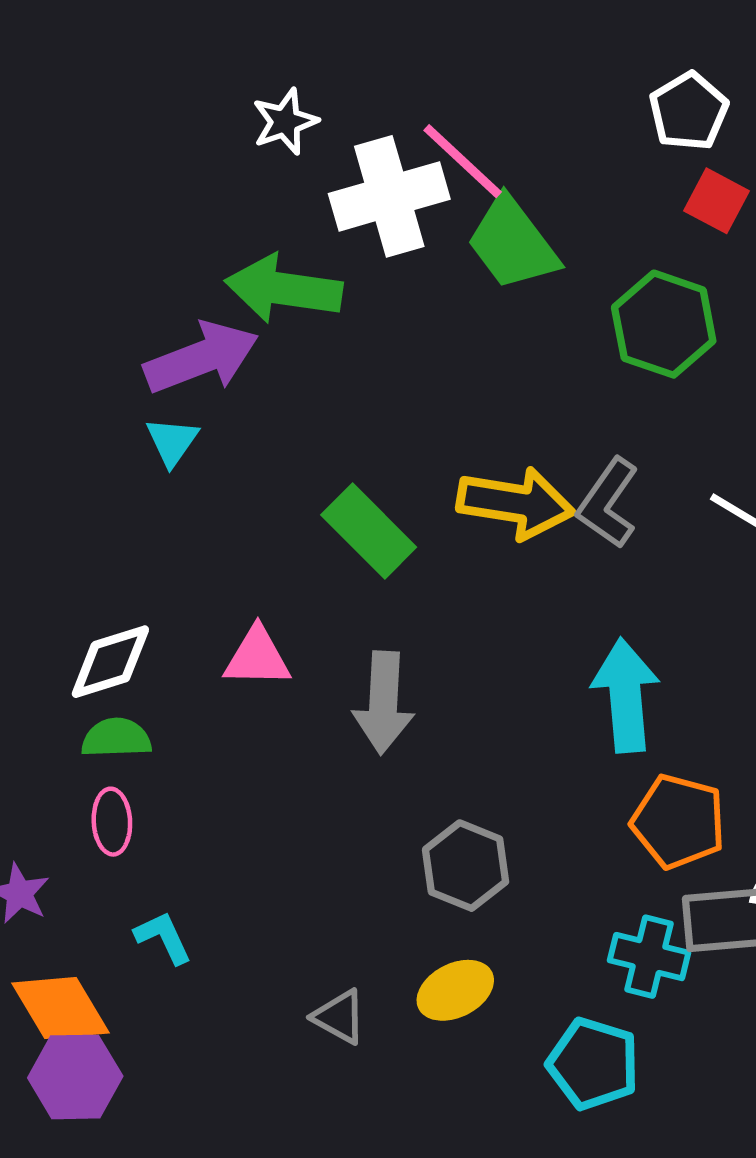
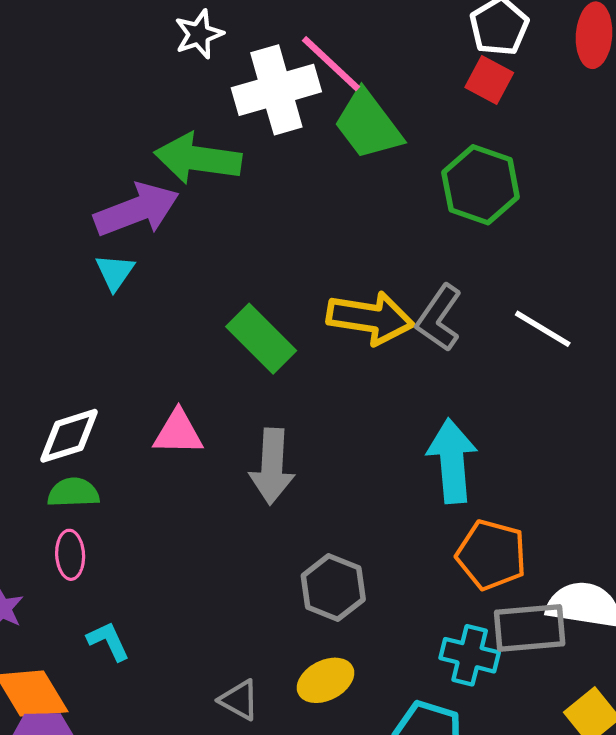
red square: (717, 201) -> (489, 80), moved

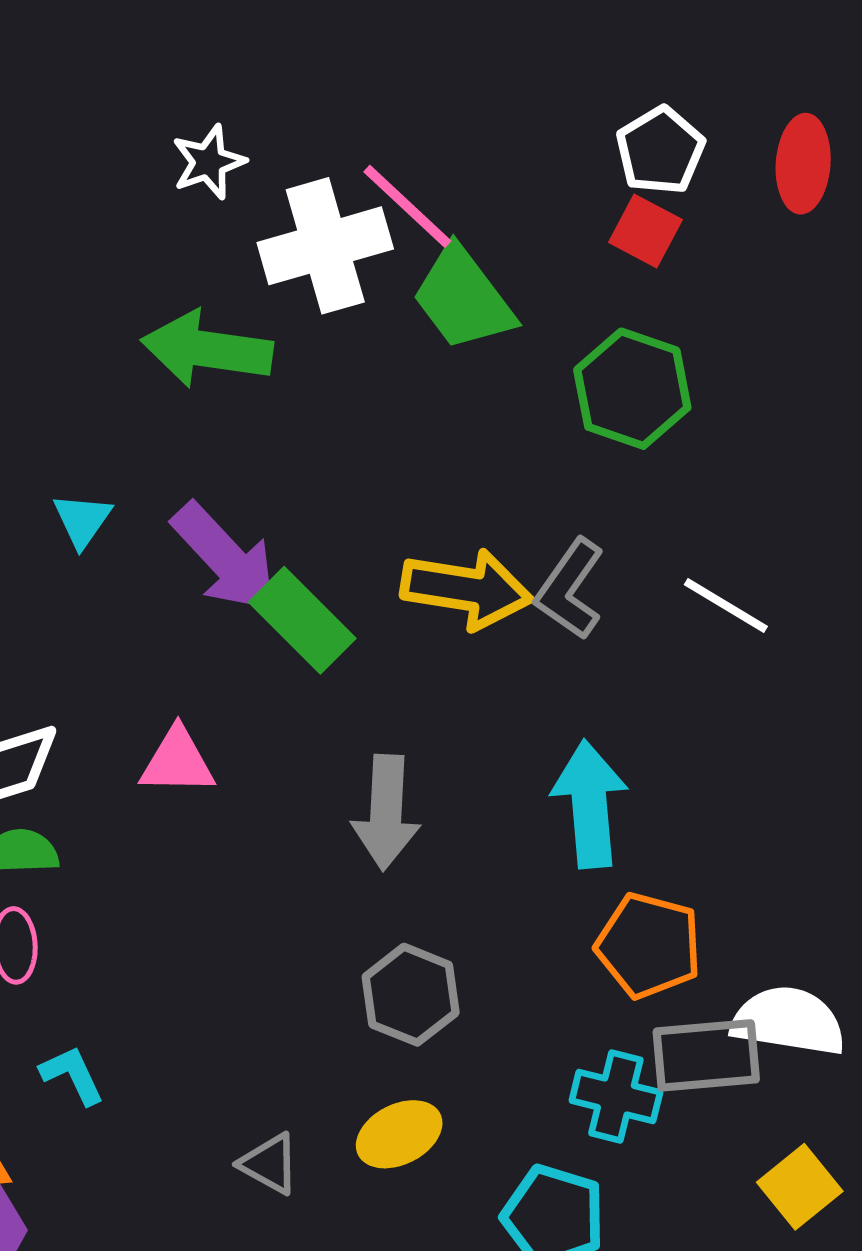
purple arrow: (137, 210) -> (225, 558), moved, turned 68
gray arrow: (272, 466) -> (386, 812), moved

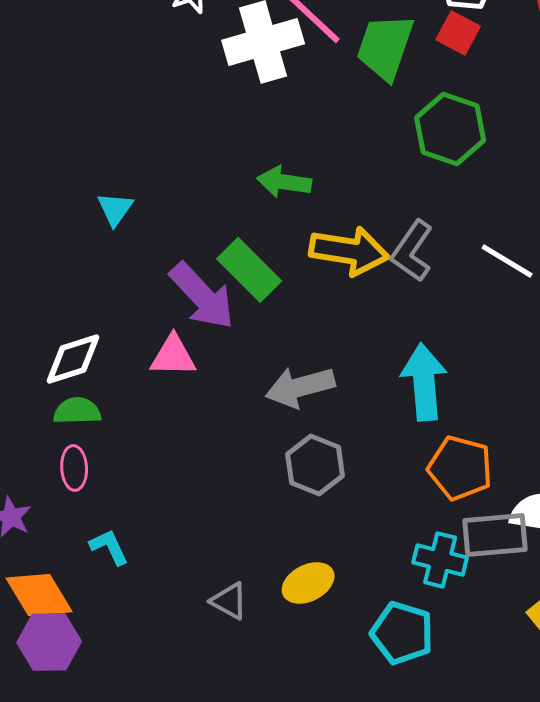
green trapezoid: (463, 298) -> (385, 47), moved, turned 56
green arrow: (207, 349) -> (284, 182), moved, size x0.7
purple arrow: (225, 558) -> (202, 296), moved
gray arrow: (386, 812) -> (300, 387), turned 72
gray hexagon: (411, 995) -> (315, 465), moved

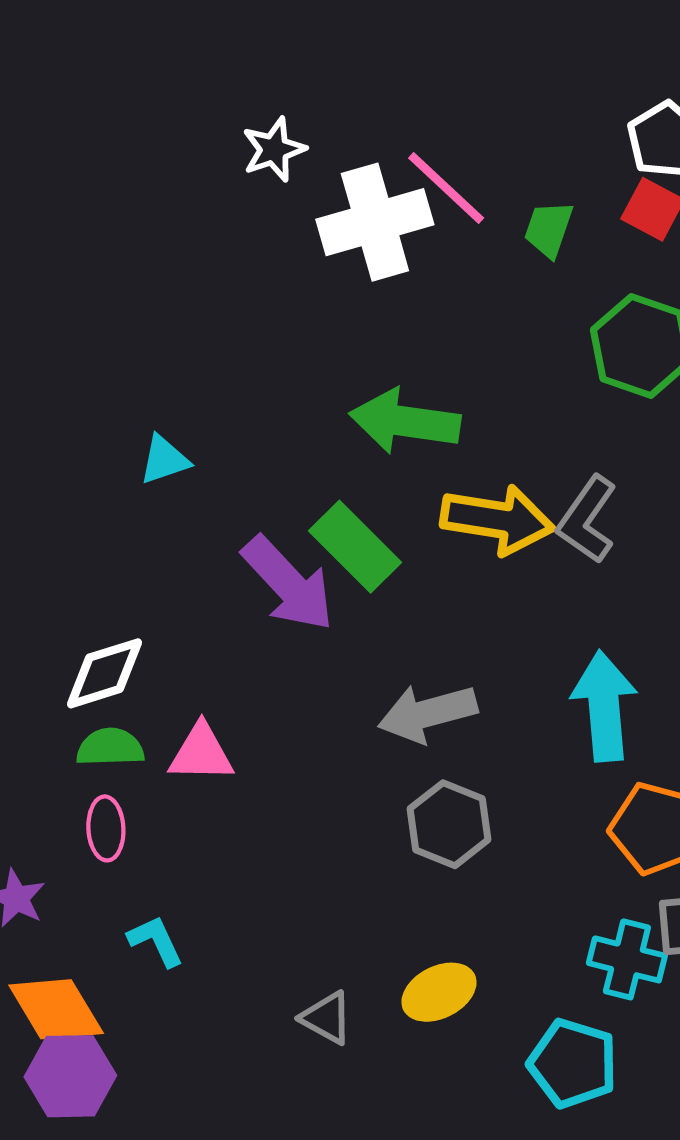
green trapezoid: (385, 47) -> (549, 229), size x0.6
green arrow: (284, 182) -> (405, 421), size x1.4
cyan triangle: (115, 209) -> (164, 460), turned 36
pink triangle: (173, 356) -> (201, 753), moved

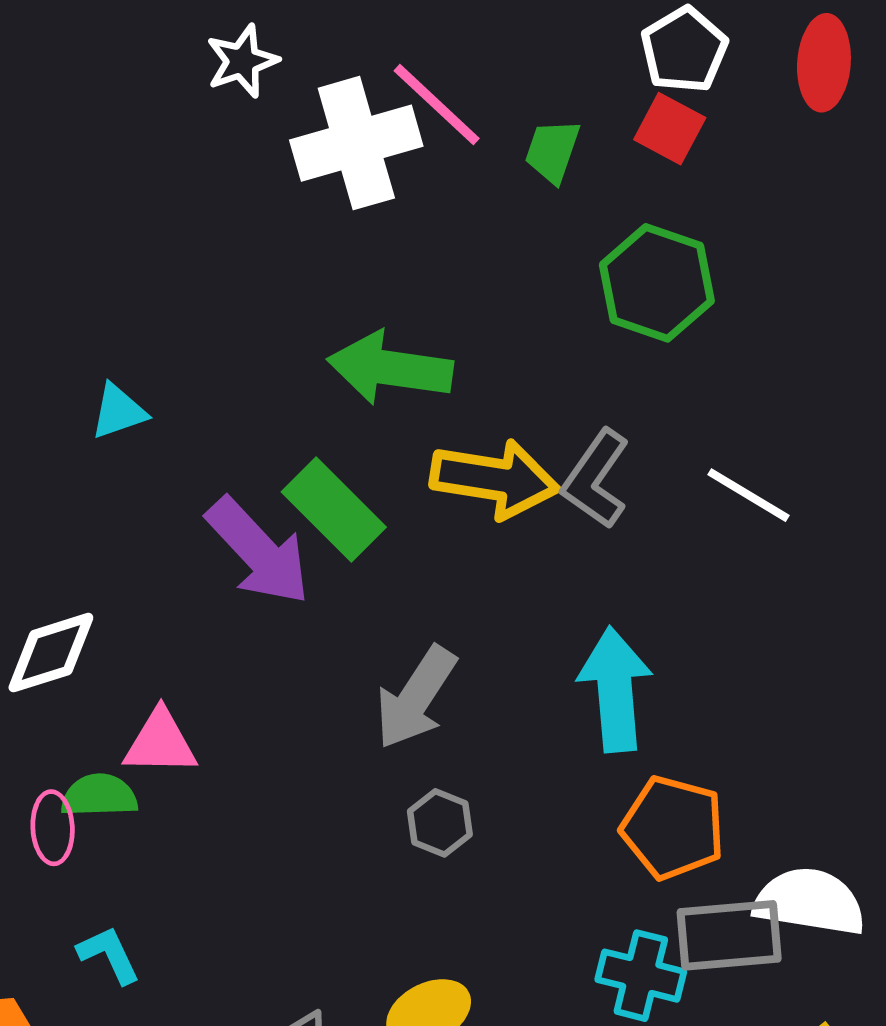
gray arrow: (428, 713) -> (416, 698), turned -42
green semicircle: (110, 747) -> (99, 796), moved
gray hexagon: (449, 824) -> (440, 823), size x0.7

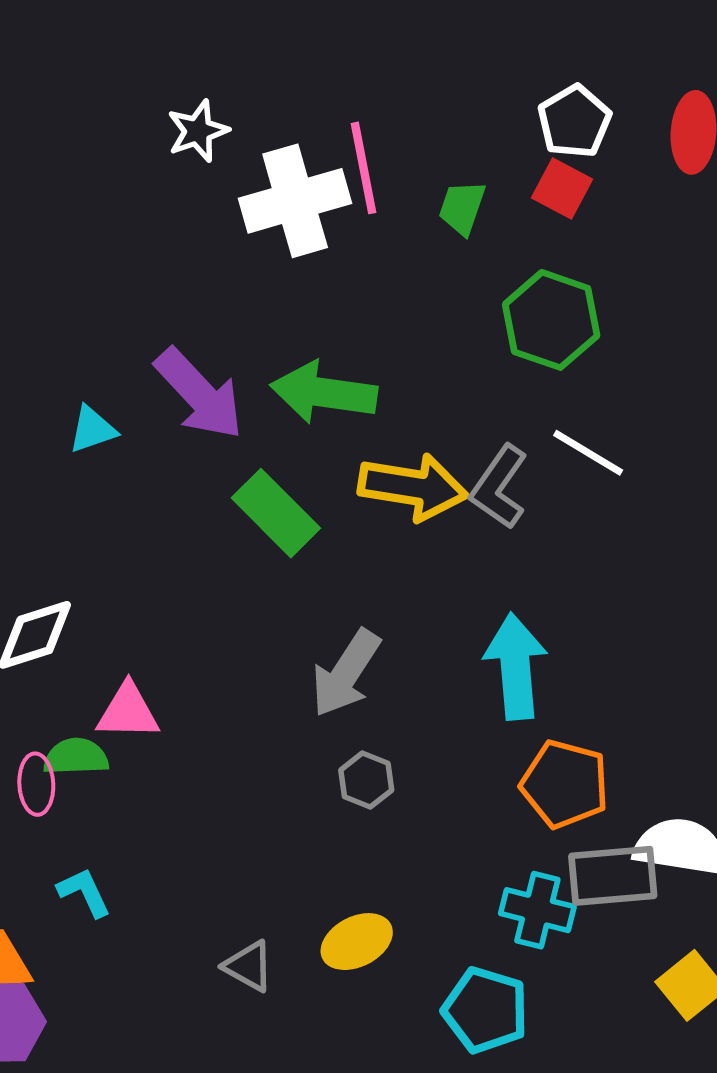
pink line: (437, 105) -> (364, 168), turned 36
white line: (748, 495) -> (588, 453), moved
purple arrow: (258, 551) -> (199, 394), moved

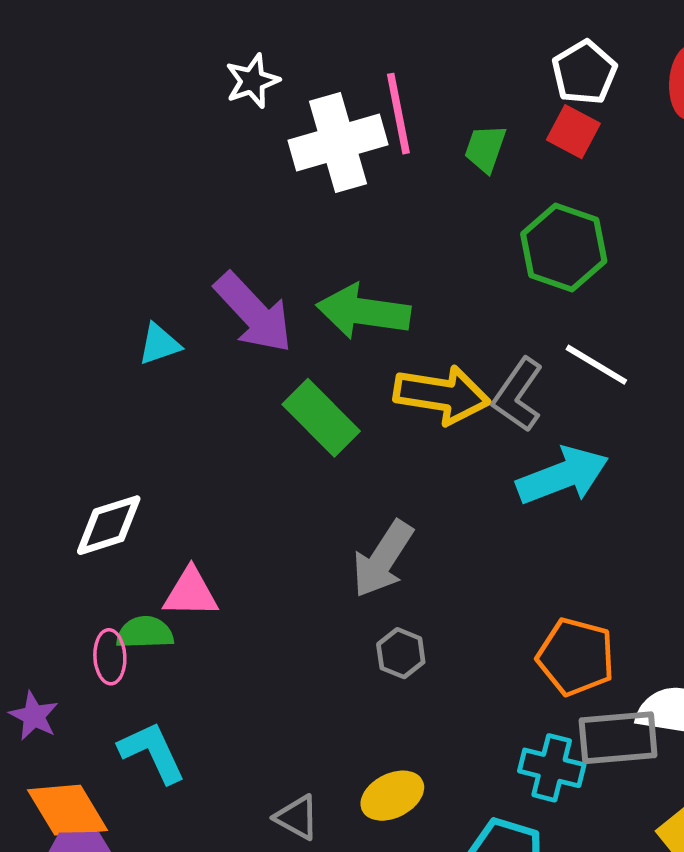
cyan arrow: (516, 666) -> (563, 476), moved, turned 74
cyan L-shape: (84, 892) -> (152, 752), size x1.4

